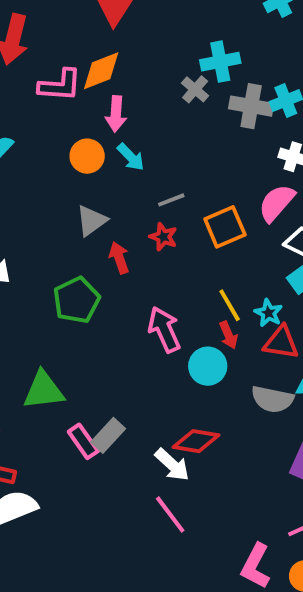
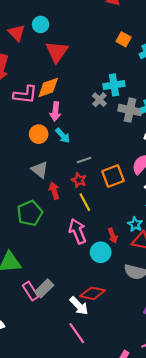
gray triangle: (91, 221) -> (40, 170), turned -48
yellow line: (230, 305) -> (85, 202), moved

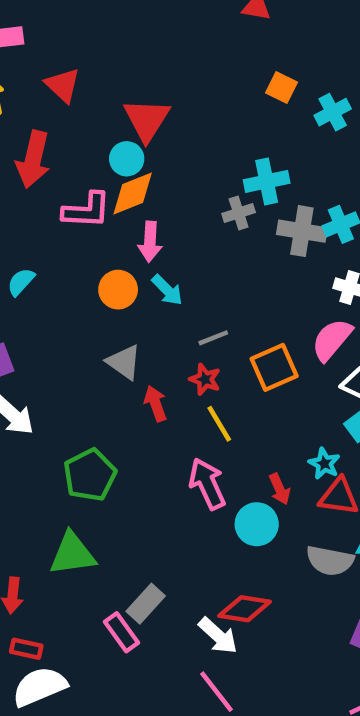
cyan circle: (41, 24) -> (127, 159), moved
gray cross: (99, 100) -> (239, 213), turned 32
green pentagon: (30, 213) -> (90, 475), moved
pink rectangle: (31, 291) -> (122, 632), moved

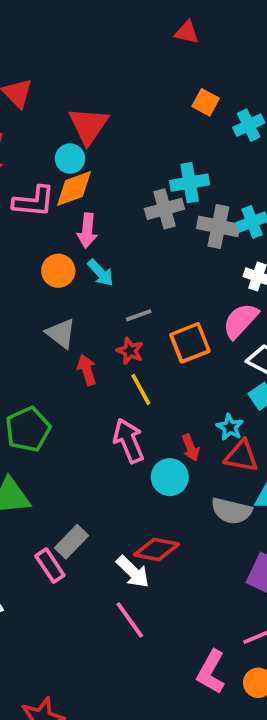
gray cross: (239, 213) -> (164, 209), size x1.4

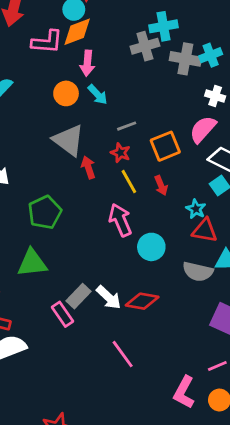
gray triangle: (61, 333) -> (69, 140), size x1.4
red arrow: (191, 448) -> (161, 185), moved
white arrow: (133, 572) -> (109, 297), moved

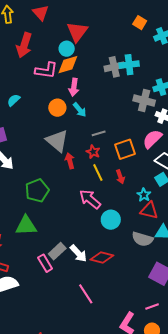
gray cross: (145, 46) -> (114, 67), moved
gray cross: (185, 59) -> (144, 100), moved
pink arrow: (120, 220) -> (90, 199), turned -30

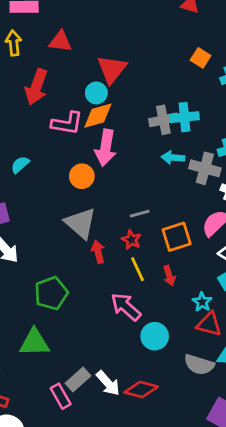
red triangle: (41, 13) -> (60, 41), turned -42
pink arrow: (74, 87) -> (106, 148), size x1.4
cyan arrow: (80, 110) -> (173, 158), moved, turned 133

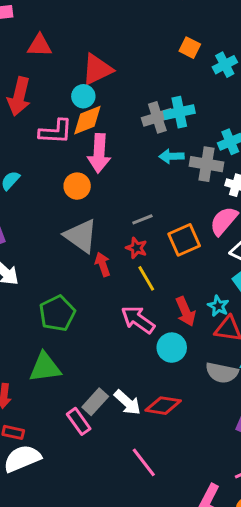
red triangle: (112, 69) -> (97, 69), turned 32
red arrow: (169, 276) -> (186, 312), moved, size x1.4

